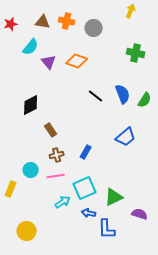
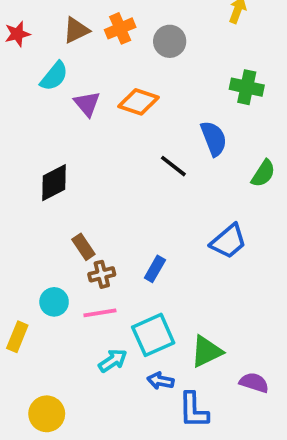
orange cross: (67, 21) -> (120, 28), turned -35
brown triangle: (43, 22) -> (76, 30), turned -35
blue semicircle: (123, 94) -> (214, 139), moved
brown rectangle: (51, 130) -> (83, 247), moved

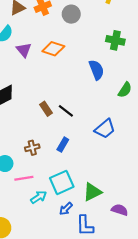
black line: (173, 166) -> (66, 111), moved
brown rectangle: (83, 247) -> (46, 109), moved
pink line: (100, 313) -> (24, 178), moved
blue arrow: (160, 381) -> (66, 209), turned -56

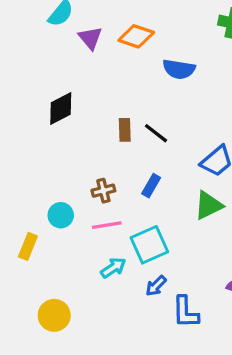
blue semicircle: (96, 70) -> (179, 69), moved, turned 120
brown rectangle: (46, 109) -> (125, 130), turned 32
pink line: (24, 178) -> (107, 225), moved
green triangle: (92, 192) -> (208, 205), moved

